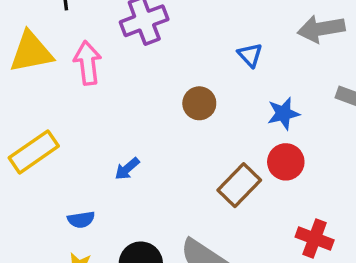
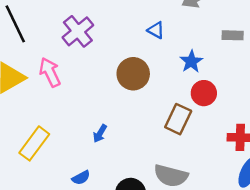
brown circle: (199, 103) -> (133, 74), size x1.4

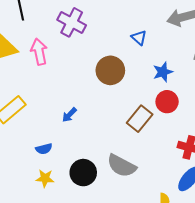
purple cross: (78, 31) -> (72, 22), turned -36

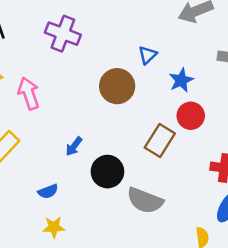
blue triangle: (139, 38) -> (148, 55), moved, turned 42
pink arrow: (39, 52) -> (29, 93), moved
black circle: (83, 173) -> (107, 172), moved

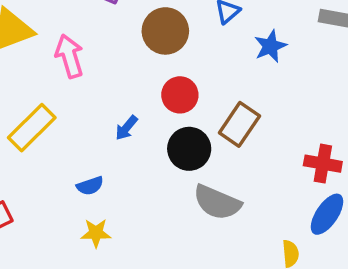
brown circle: (117, 86) -> (165, 31), moved
red circle: (191, 116) -> (180, 95), moved
black circle: (107, 172) -> (189, 149), moved

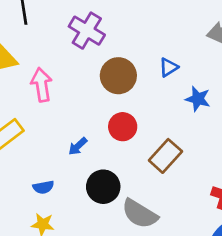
blue star: (270, 46) -> (198, 99), turned 30
black circle: (189, 149) -> (103, 187), moved

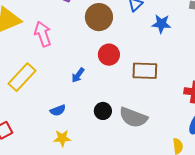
brown rectangle: (165, 156) -> (145, 71), turned 60
black circle: (103, 187) -> (103, 111), moved, size x0.7

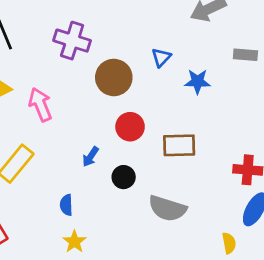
blue semicircle: (58, 110) -> (66, 205), turned 112
black circle: (103, 111) -> (124, 177), moved
yellow star: (62, 138) -> (74, 242), turned -30

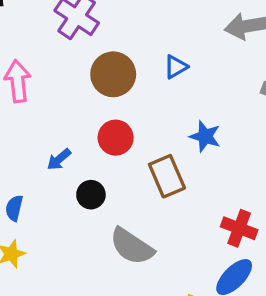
blue star: (197, 82) -> (205, 136), moved
brown rectangle: (179, 145) -> (167, 176), turned 52

